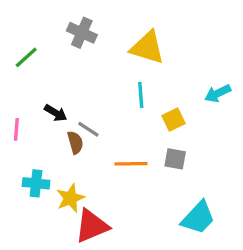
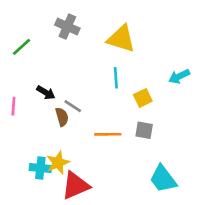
cyan cross: (36, 183) -> (40, 168), moved
cyan trapezoid: (198, 218) -> (163, 179), turned 100

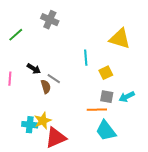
yellow triangle: (121, 39) -> (120, 39), moved
cyan arrow: (179, 76) -> (127, 97), moved
orange line: (108, 134) -> (97, 110), moved
cyan trapezoid: (163, 179) -> (106, 131), moved

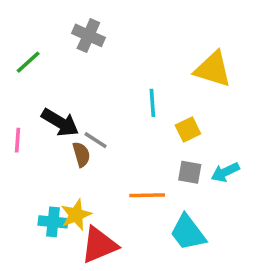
black arrow: (34, 69) -> (60, 122), size x1.5
orange line: (97, 110) -> (147, 195), moved

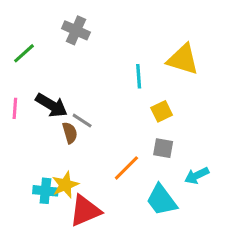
cyan line: (152, 103) -> (139, 76), moved
pink line: (17, 140) -> (15, 108), moved
cyan arrow: (225, 172) -> (197, 176), moved
orange line: (147, 195) -> (126, 168), turned -44

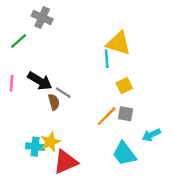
gray cross: (76, 30) -> (42, 17), moved
yellow triangle: (183, 59) -> (118, 43), moved
orange line: (126, 168) -> (107, 116), moved

